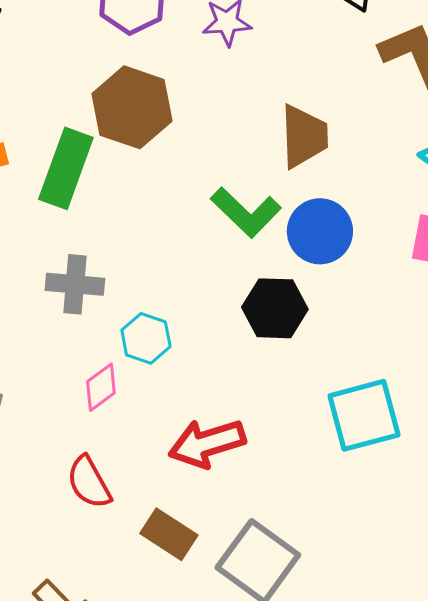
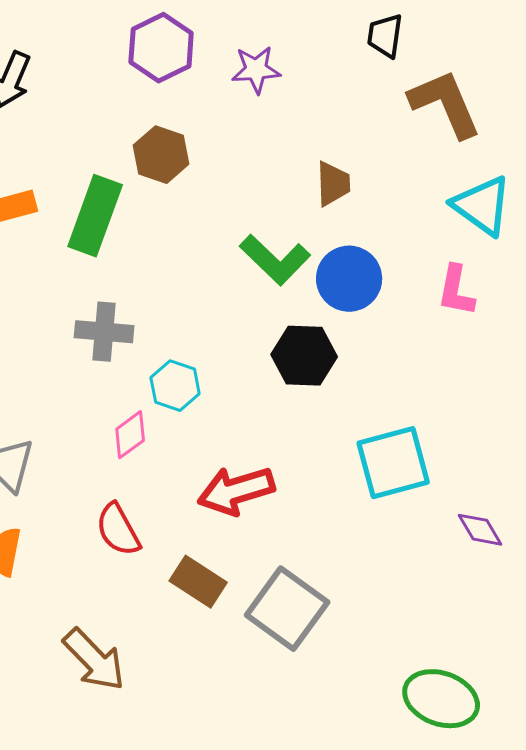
brown hexagon: (132, 107) -> (161, 155), size x0.7
brown trapezoid: (304, 136) -> (333, 184), size x0.7

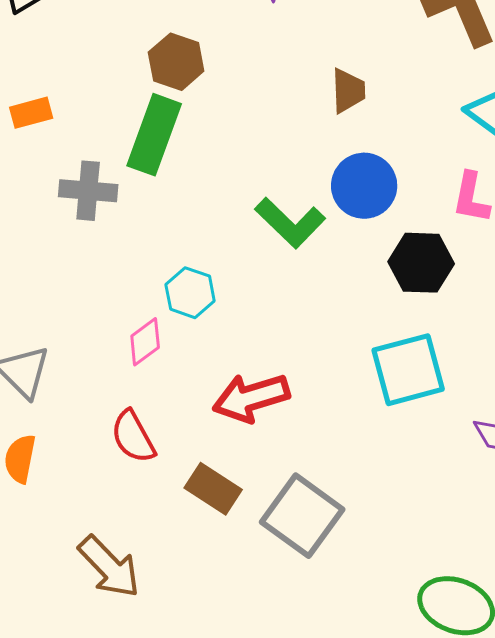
green rectangle: (95, 216) -> (154, 135), moved
green L-shape: (275, 260) -> (290, 223), moved
gray cross: (104, 332) -> (88, 191), moved
black hexagon: (304, 356) -> (421, 263), moved

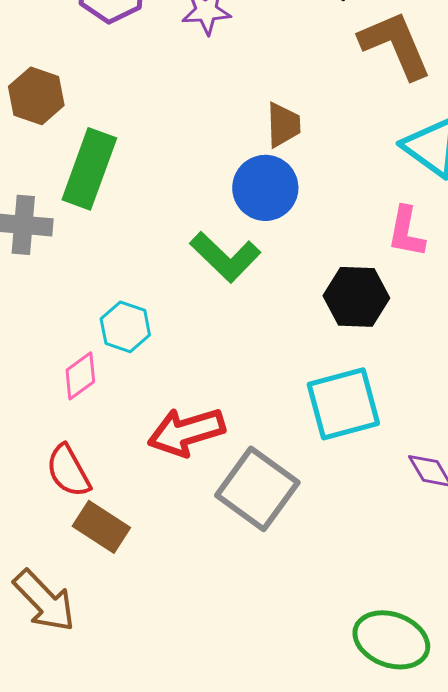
brown hexagon: (176, 62) -> (36, 96), moved
blue circle: (364, 186) -> (265, 188), moved
brown rectangle: (213, 489) -> (101, 527), moved
gray square: (302, 516) -> (257, 489), moved

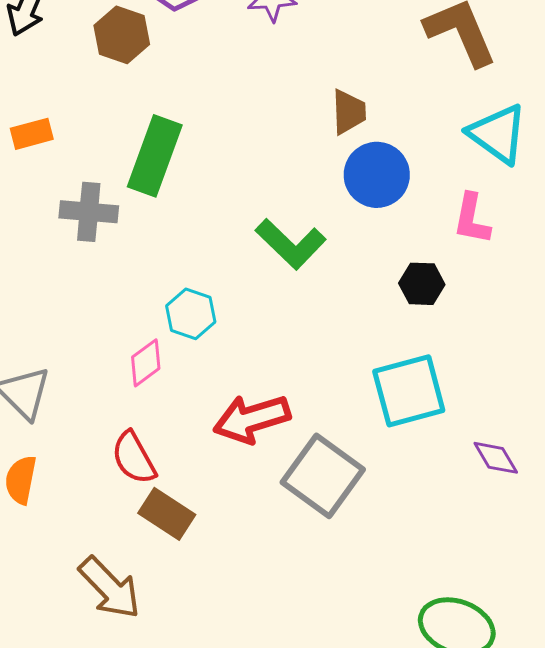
brown hexagon: (36, 96) -> (122, 35), moved
blue circle: (265, 188) -> (377, 175), moved
black hexagon: (356, 297) -> (422, 284), size x0.7

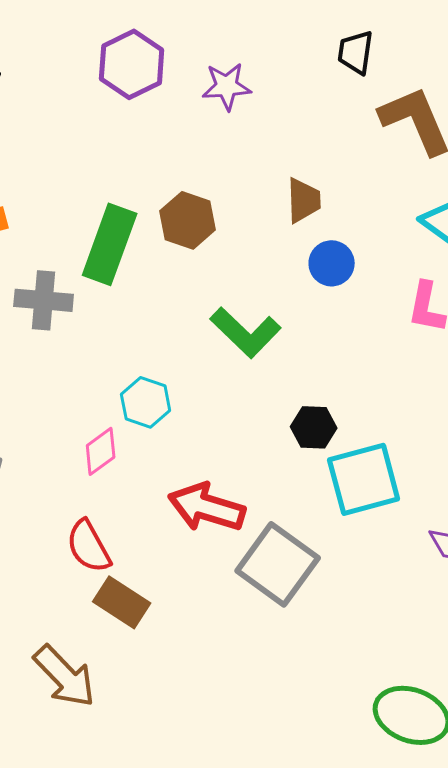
brown hexagon: (122, 35) -> (188, 220), moved
blue circle: (377, 175) -> (332, 263), size x0.7
black hexagon: (422, 284) -> (314, 427), moved
red arrow: (252, 419) -> (207, 507), turned 34

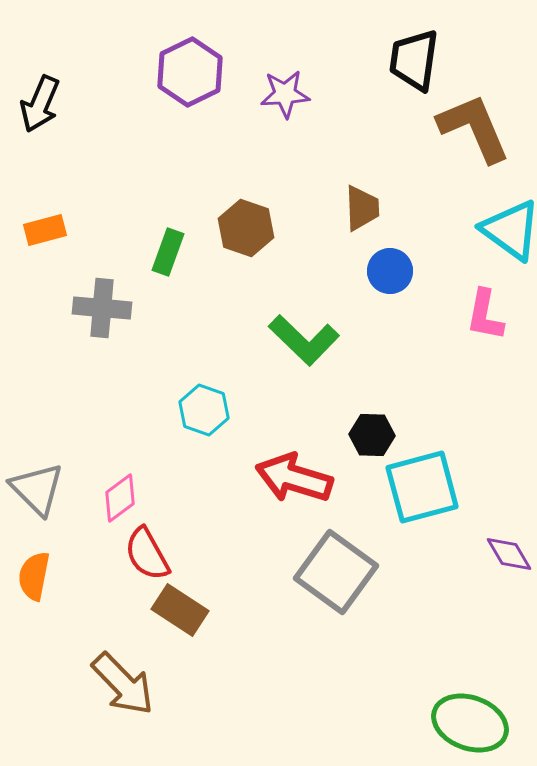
black trapezoid: (356, 52) -> (414, 60), size x1.4
green rectangle: (110, 244) -> (168, 252), size x0.6
pink diamond: (101, 451) -> (120, 498), moved
red arrow: (207, 507) -> (294, 478), moved

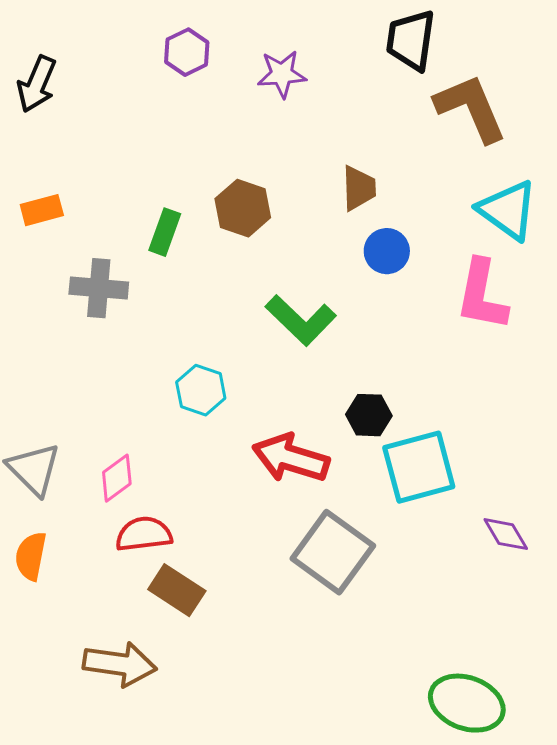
purple hexagon: (190, 72) -> (187, 52), size x0.7
pink L-shape: (485, 315) -> (482, 295), size x1.4
red semicircle: (147, 554) -> (144, 534), turned 112
brown arrow: (123, 684) -> (120, 664), turned -38

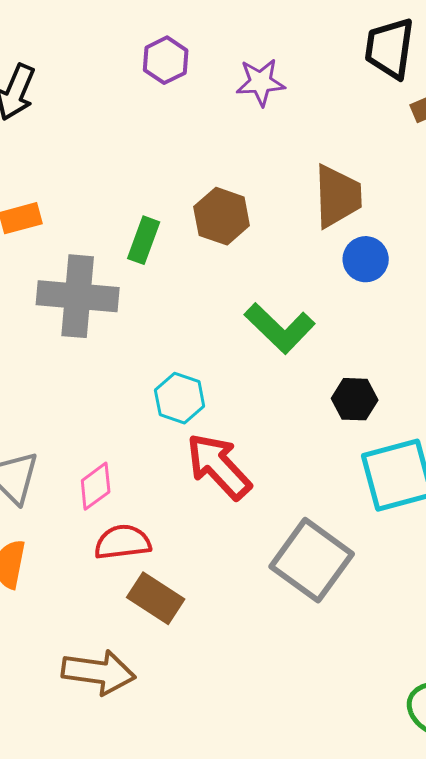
brown trapezoid: (359, 188) -> (338, 196), size x1.4
gray cross: (99, 288) -> (78, 296), size x1.4
black hexagon: (369, 415) -> (355, 399), moved
red arrow: (291, 458) -> (219, 466), moved, turned 30

